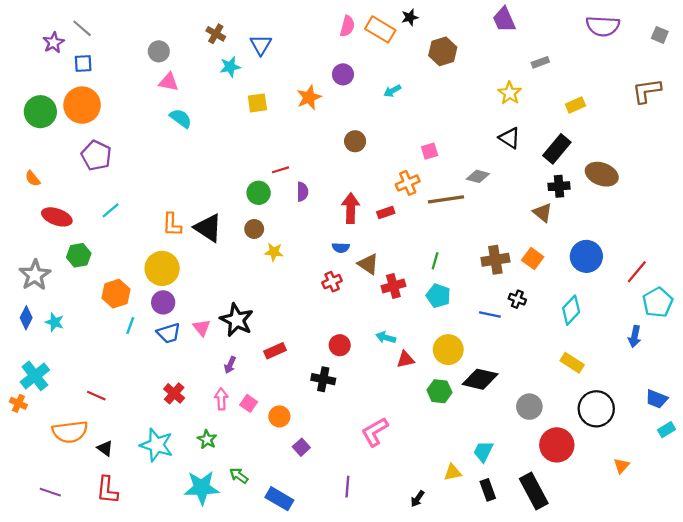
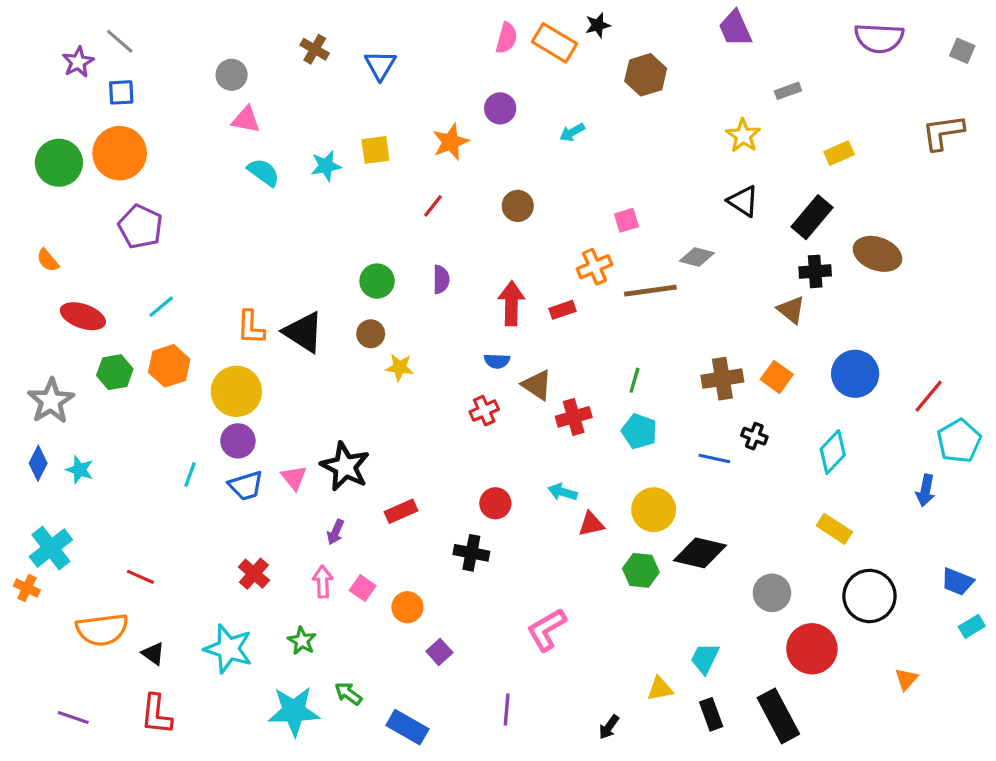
cyan star: (230, 67) -> (326, 166), moved
red line: (280, 170) -> (433, 206), moved, turned -35
orange hexagon: (116, 294) -> (169, 366), moved

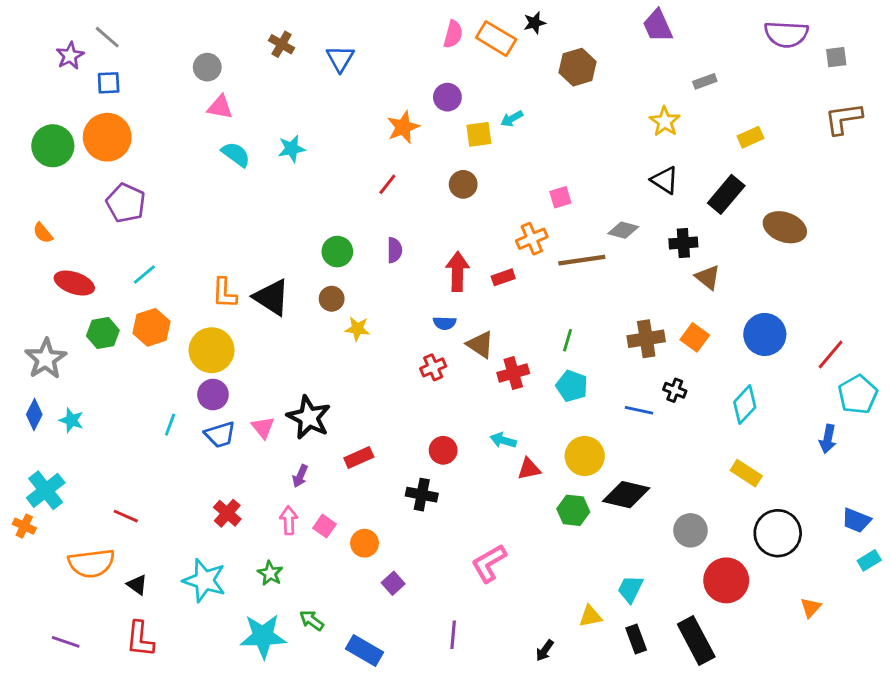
gray square: (962, 51) -> (836, 57), moved, turned -30
yellow square: (375, 150) -> (479, 134), moved
black cross: (815, 271) -> (683, 243), moved

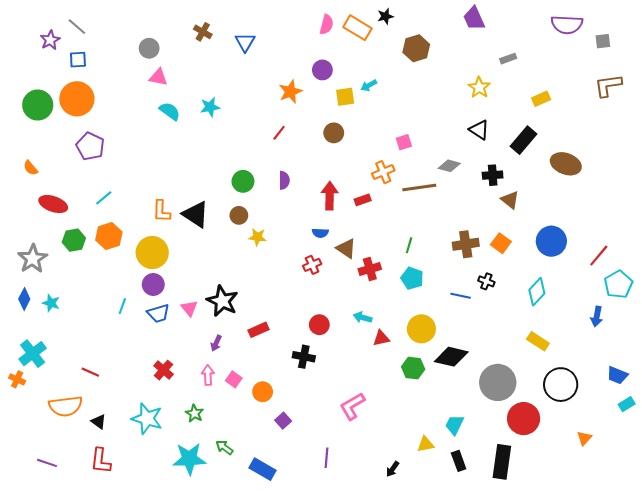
gray circle: (690, 530) -> (498, 382), size x1.5
black rectangle: (696, 640) -> (502, 462), turned 36

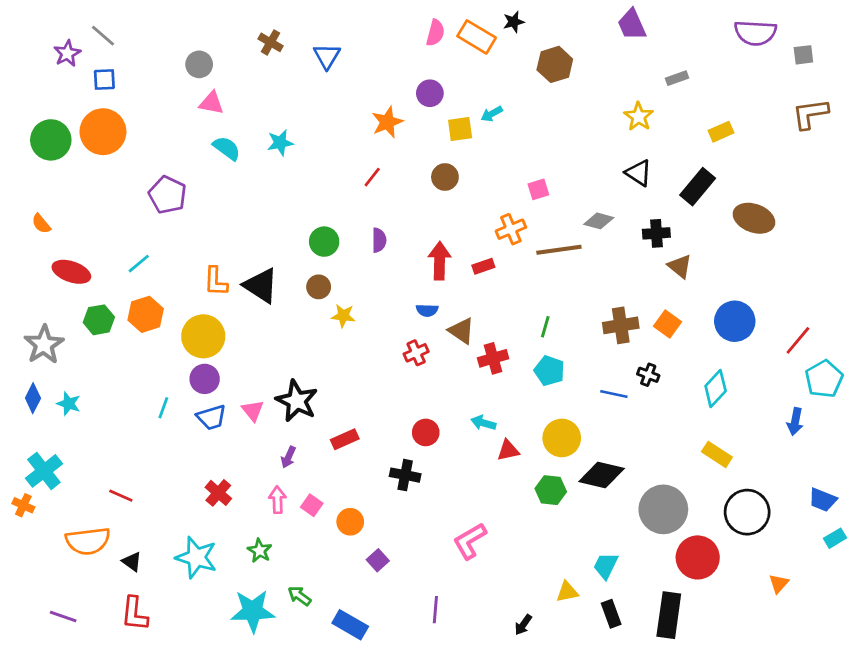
purple pentagon: (90, 146) -> (168, 195), moved

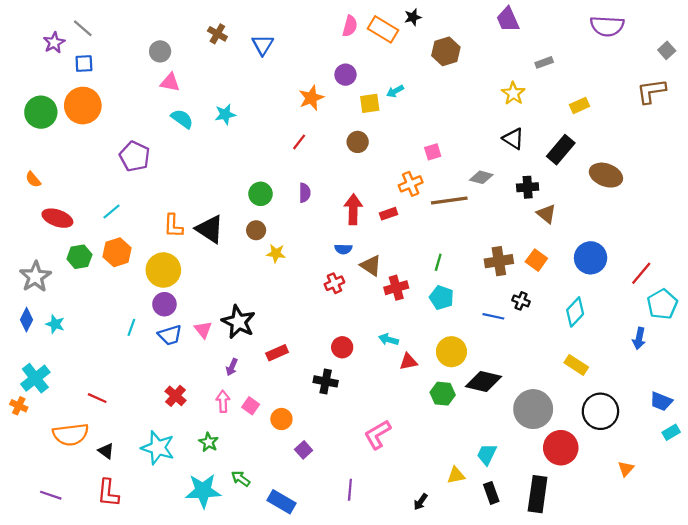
gray square: (803, 55) -> (667, 50), moved, turned -35

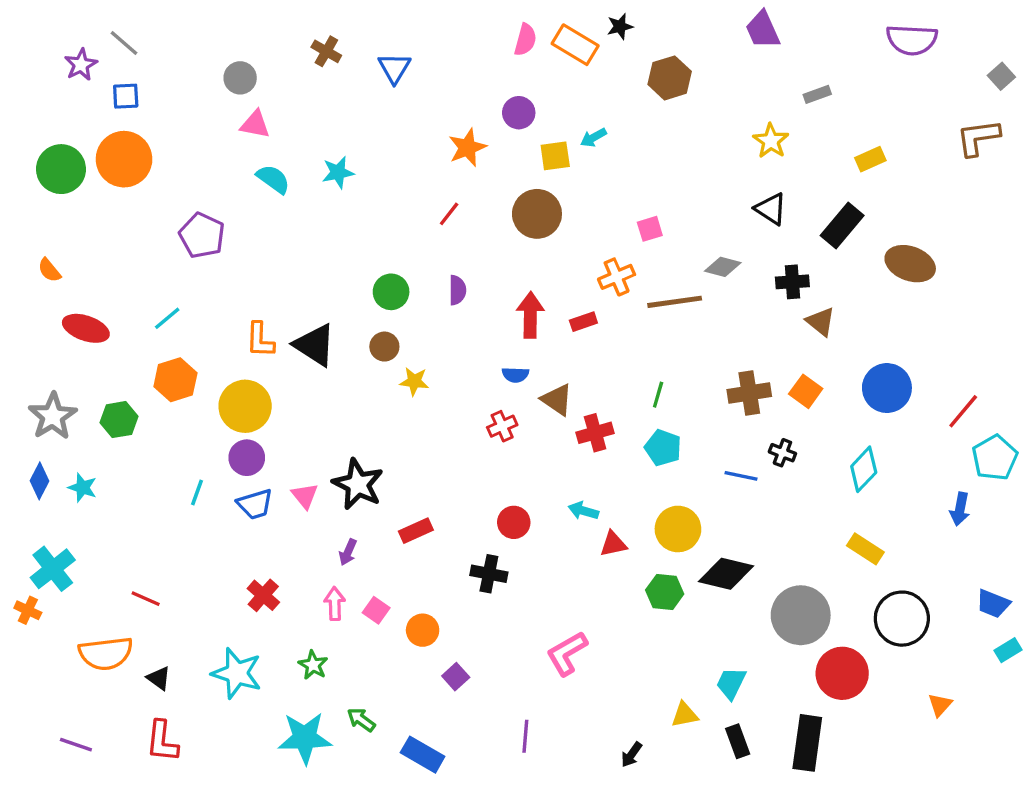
brown circle: (358, 142) -> (537, 214), size x1.5
green hexagon: (79, 257) -> (119, 420), moved

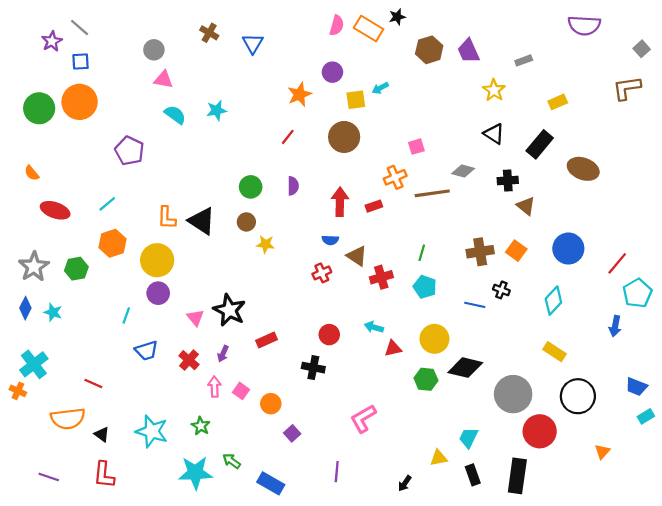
purple trapezoid: (763, 30) -> (468, 51), moved
blue trapezoid: (255, 504) -> (146, 351), moved
red cross: (263, 595) -> (189, 360), moved

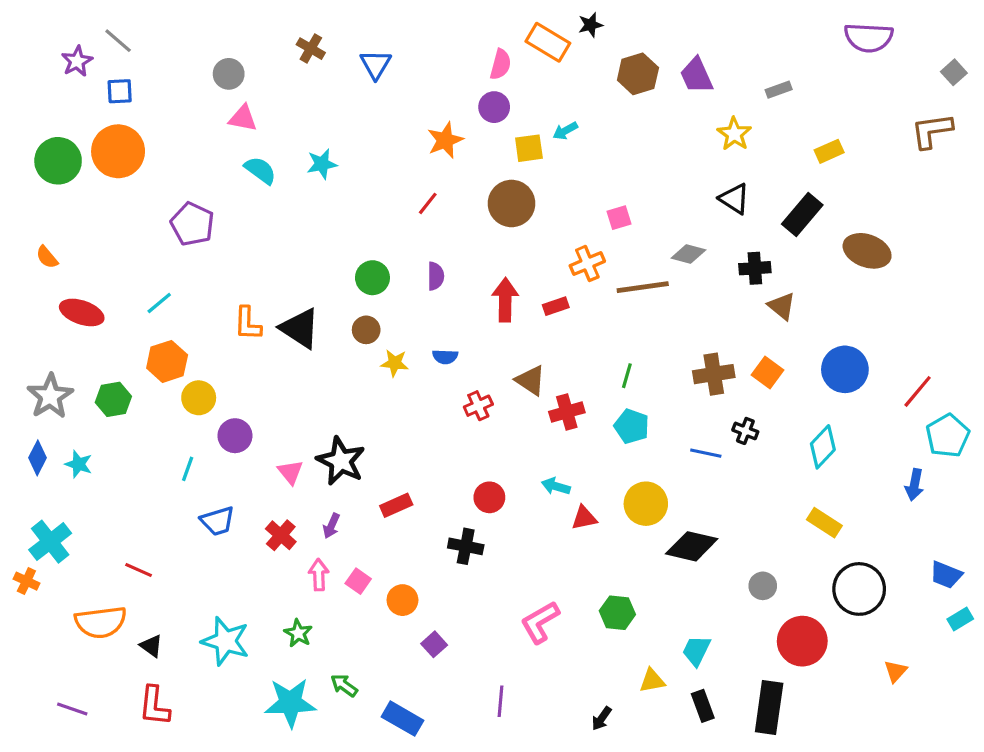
pink semicircle: (337, 25) -> (500, 64), moved
blue semicircle: (330, 240) -> (445, 357), moved
yellow circle: (157, 260) -> (199, 398), moved, size x0.7
green hexagon: (426, 379) -> (617, 613), moved
gray circle: (513, 394) -> (763, 586), size x0.5

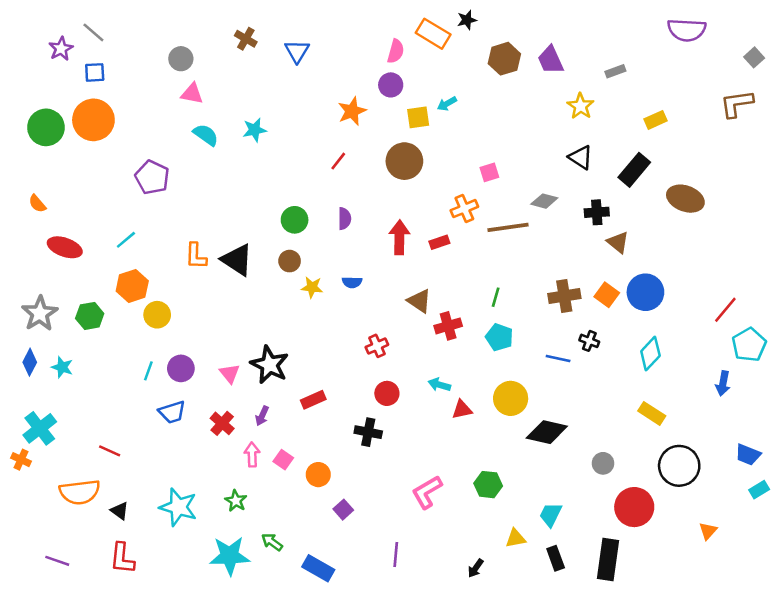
blue circle: (845, 369) -> (645, 292), moved
red cross: (478, 406) -> (377, 346), moved
purple circle: (235, 436) -> (181, 368), moved

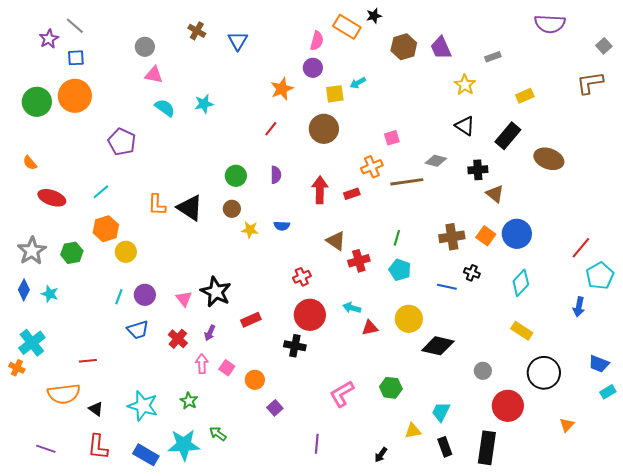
red circle: (387, 393) -> (310, 315), size x1.6
red line: (110, 451) -> (88, 361), turned -30
blue rectangle: (318, 568) -> (146, 455), moved

